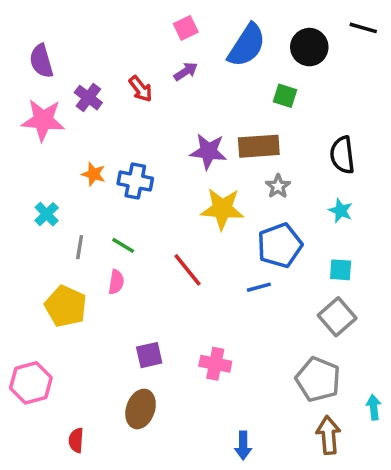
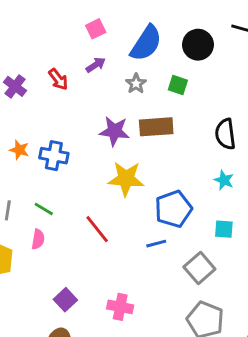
gray star: (278, 186) -> (136, 84), moved
gray square: (337, 317) -> (199, 268), moved
purple square: (149, 355) -> (65, 300), turned -30

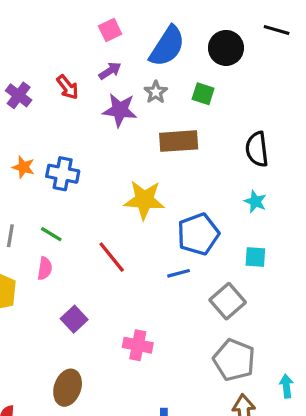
purple star: (114, 131) -> (120, 110), moved
purple square: (65, 300) -> (74, 319), moved

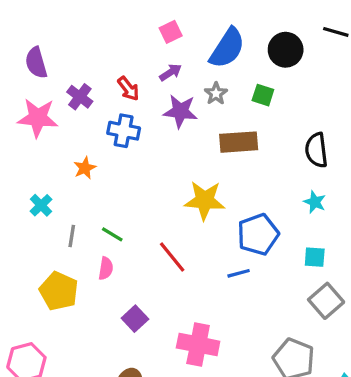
orange star: (23, 167) -> (85, 168), turned 30
blue cross: (63, 174) -> (124, 131), moved
gray square: (228, 301) -> (326, 301), moved
pink cross: (138, 345) -> (198, 345), size x1.4

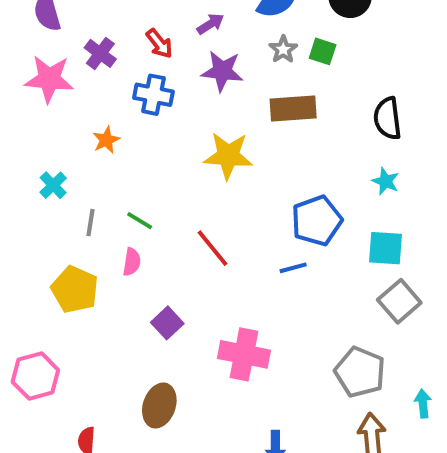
gray star: (216, 93) -> (283, 49), moved
yellow star: (205, 200) -> (228, 156), moved
cyan square: (315, 257) -> (386, 248), size x1.4

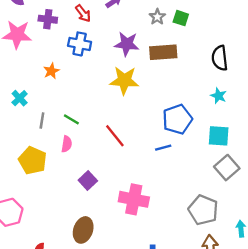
purple cross: (100, 53) -> (48, 19), turned -30
purple star: (222, 71) -> (127, 44), moved

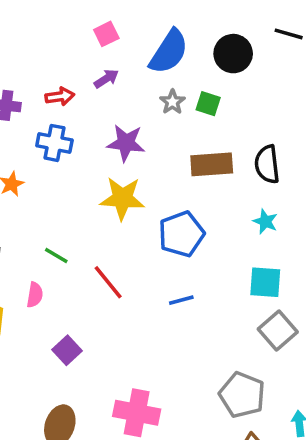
red arrow: (83, 13) -> (60, 96), turned -60
brown rectangle: (163, 52) -> (212, 164), moved
green line: (71, 119) -> (56, 256), moved
blue pentagon: (177, 119) -> (181, 234), moved
pink cross: (134, 199) -> (137, 413), moved

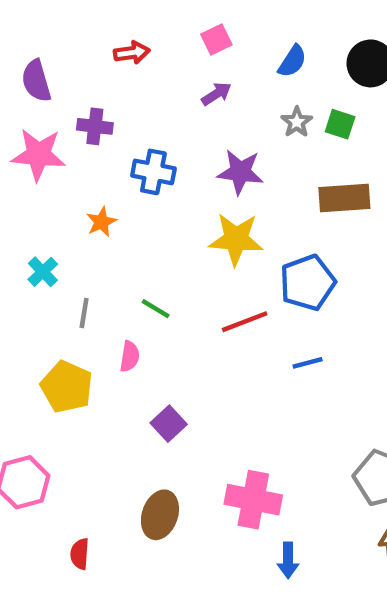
blue semicircle: (169, 52) -> (292, 61), size x0.6
red arrow: (60, 96) -> (132, 53), moved
red line: (108, 282) -> (245, 322), moved, turned -72

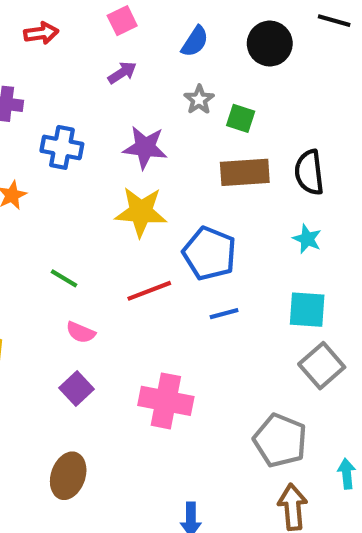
green square: (340, 124) -> (241, 118), moved
blue pentagon: (308, 283) -> (209, 253), turned -30
pink semicircle: (130, 356) -> (81, 332), moved, turned 104
blue line: (308, 363) -> (224, 314), moved
pink cross: (253, 500) -> (166, 401), moved

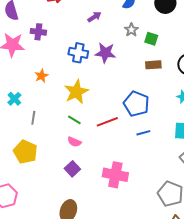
blue cross: (62, 147) -> (78, 53), moved
brown rectangle: (245, 172) -> (153, 65), size x0.7
yellow star: (141, 212) -> (76, 92), moved, turned -30
green line: (64, 278) -> (74, 120), moved

